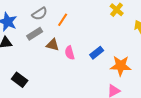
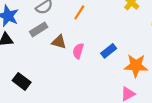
orange line: (63, 20) -> (79, 12), moved
pink semicircle: (70, 53) -> (78, 51), turned 32

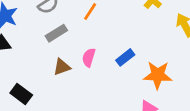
gray rectangle: (39, 29) -> (56, 33), moved
brown triangle: (59, 42) -> (62, 67), moved, turned -35

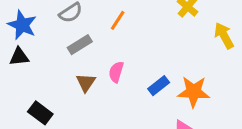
blue rectangle: (125, 57) -> (159, 86), moved
brown triangle: (62, 67) -> (86, 83), turned -36

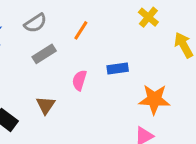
brown triangle: (86, 83) -> (46, 105), moved
blue rectangle: (159, 86) -> (118, 69), moved, turned 30

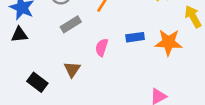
orange star: (154, 99) -> (169, 42), moved

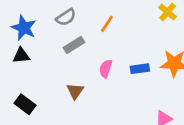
blue rectangle: (135, 37) -> (140, 69), moved
black rectangle: (37, 82) -> (25, 104), moved

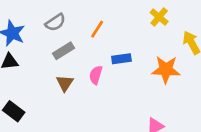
blue rectangle: (140, 69) -> (121, 59), moved
brown triangle: (75, 91) -> (65, 83), moved

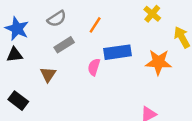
blue rectangle: (121, 59) -> (117, 52), size x1.5
brown triangle: (65, 83) -> (48, 75), moved

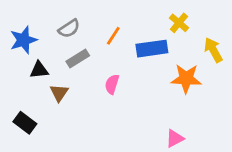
blue star: (17, 29) -> (23, 40), turned 30
blue rectangle: (117, 52) -> (152, 49), moved
black triangle: (15, 55) -> (39, 70), moved

